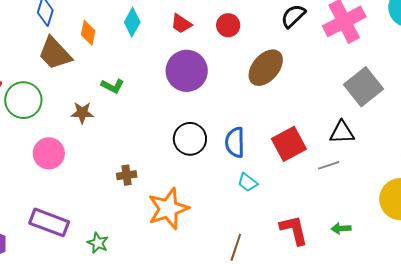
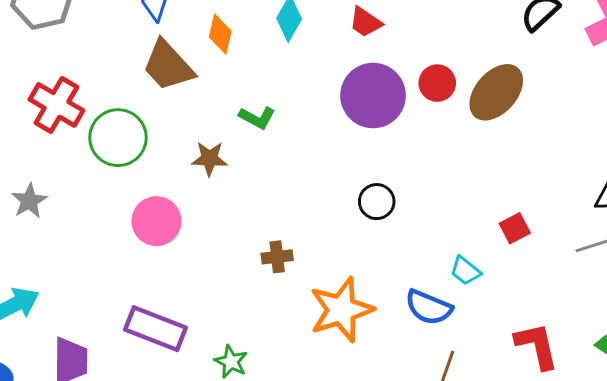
red circle: (228, 25) -> (437, 83), moved
black circle: (190, 139) -> (377, 202), size x0.7
blue semicircle: (235, 142) -> (429, 307), moved, turned -68
red square: (289, 144) -> (515, 228), moved, size x0.6

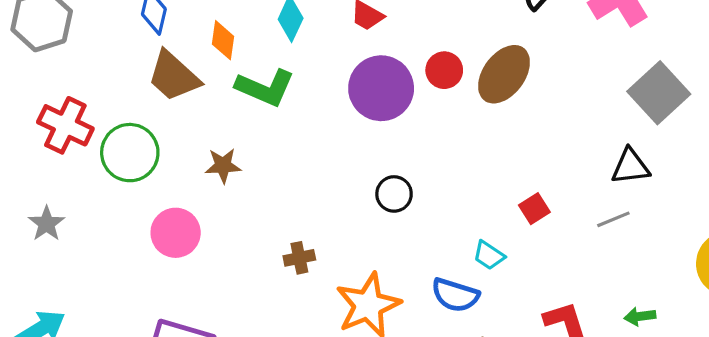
green L-shape: (257, 118) -> (265, 88), moved, size x1.6

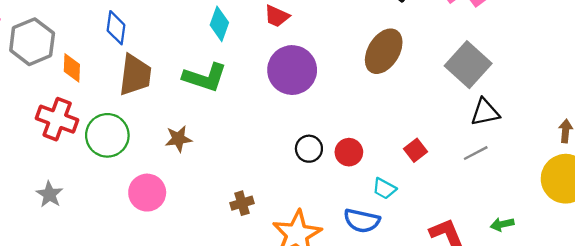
orange diamond: (223, 40) -> (72, 68), moved
red circle: (444, 70) -> (349, 152), moved
brown trapezoid: (174, 76) -> (135, 75), turned -120
gray square: (659, 93) -> (468, 65), moved

